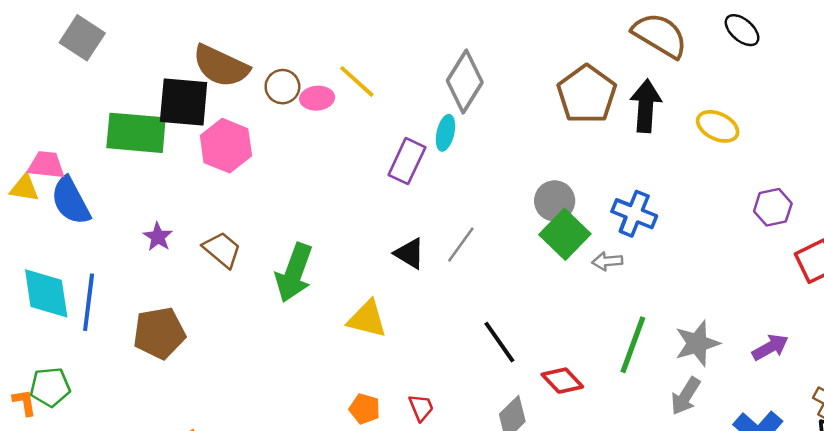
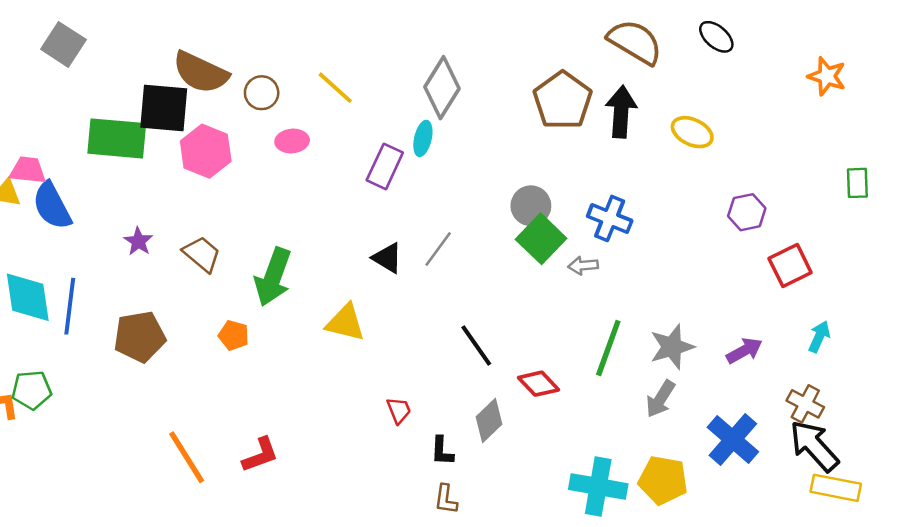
pink ellipse: (317, 98) -> (292, 141), moved
orange pentagon: (365, 409) -> (234, 335), moved

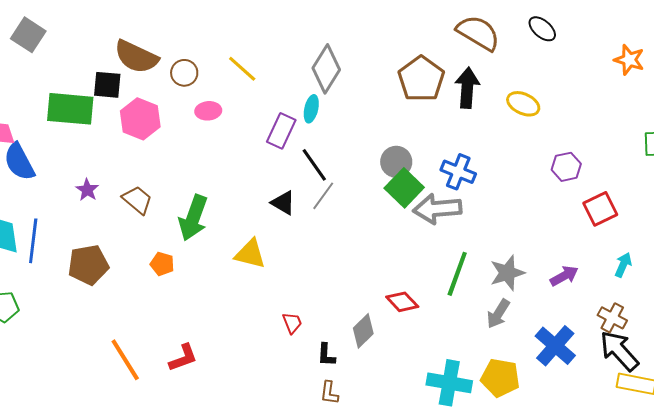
black square: (164, 108) -> (107, 85), size x0.7
gray arrow: (583, 265) -> (437, 209), size x2.0
black line: (476, 346) -> (314, 165), moved

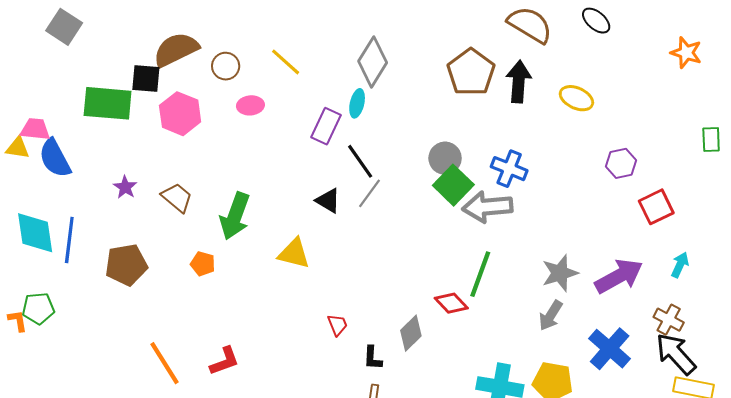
brown semicircle: (136, 57) -> (176, 50), turned 129
green line: (457, 274) -> (480, 274), moved
purple arrow: (564, 276) -> (619, 276), size x1.6

